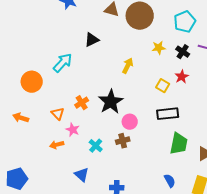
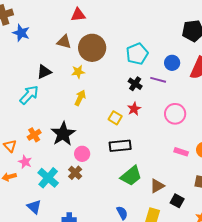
yellow star: (159, 48) -> (78, 72), moved
cyan arrow: (63, 63) -> (29, 95), moved
brown cross: (123, 141) -> (75, 173), turned -32
green trapezoid: (179, 144) -> (131, 176), turned 40
cyan cross: (96, 146) -> (48, 178), size x1.5

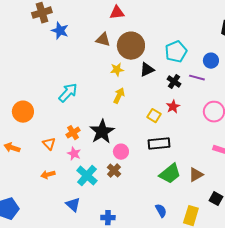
black triangle: (44, 72) -> (147, 70), moved
pink star: (25, 162) -> (74, 154), moved
brown triangle: (157, 186) -> (196, 175), moved

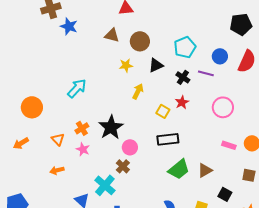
brown circle: (131, 46) -> (140, 41), size x0.7
yellow arrow: (119, 96) -> (138, 91), moved
orange arrow: (12, 148) -> (21, 143), turned -49
cyan cross: (87, 176) -> (105, 185), moved

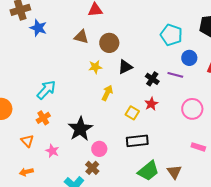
cyan pentagon: (185, 47) -> (171, 35), moved, turned -30
orange cross: (82, 128) -> (43, 118), moved
brown triangle: (205, 170) -> (174, 172), turned -35

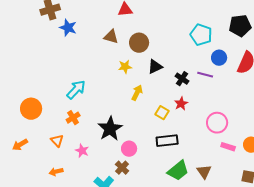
pink circle: (192, 109) -> (217, 123), moved

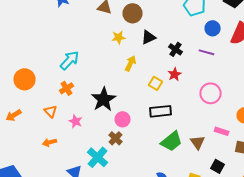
purple line: (205, 75) -> (207, 52), moved
pink rectangle: (228, 147) -> (222, 131), moved

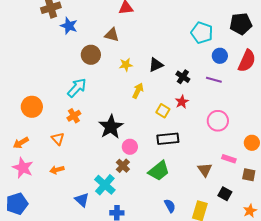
brown circle: (133, 13) -> (91, 55), moved
pink star: (76, 121) -> (23, 168), moved, size x1.5
green trapezoid: (172, 141) -> (159, 171), moved

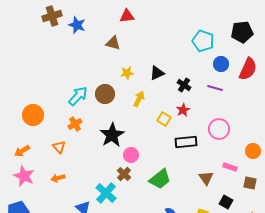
blue star: (69, 26) -> (77, 25), moved
brown circle: (91, 55) -> (105, 94), moved
black rectangle: (168, 139) -> (186, 142), moved

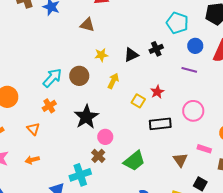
black cross: (184, 85) -> (156, 49), moved, turned 32
cyan cross: (106, 193) -> (80, 175), turned 30

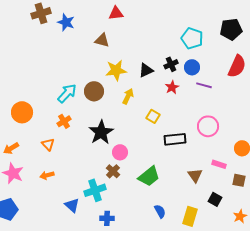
blue circle: (195, 46) -> (192, 67), moved
yellow star: (101, 55) -> (116, 70), size x1.5
red star: (157, 92) -> (172, 87), moved

